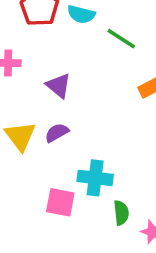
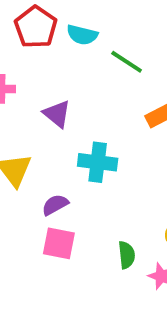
purple semicircle: (57, 133) -> (55, 205), moved
cyan cross: (95, 178) -> (98, 162), moved

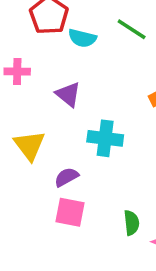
cyan semicircle: (82, 35) -> (82, 38), moved
green line: (127, 62) -> (132, 29), moved

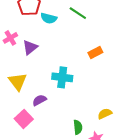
pink cross: (17, 72) -> (10, 38), turned -32
purple triangle: (68, 94) -> (30, 47), moved, turned 42
pink square: (70, 212) -> (24, 119), moved, turned 36

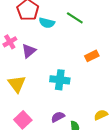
purple semicircle: (39, 100) -> (58, 117), moved

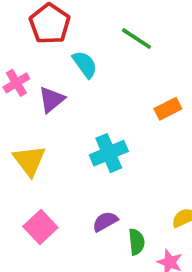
cyan semicircle: (47, 23) -> (85, 64), moved, turned -140
cyan cross: (60, 80) -> (109, 153), turned -30

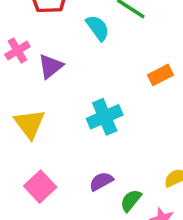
cyan semicircle: (85, 64) -> (98, 28), moved
green semicircle: (137, 242) -> (131, 201), turned -135

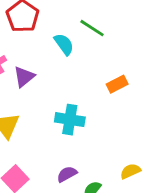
cyan cross: (105, 117) -> (70, 120), turned 32

